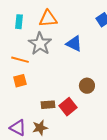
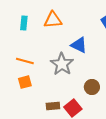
gray star: (40, 44) -> (62, 64), moved

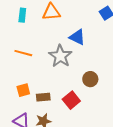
orange square: (25, 82) -> (23, 90), moved
brown rectangle: (53, 106) -> (43, 97), moved

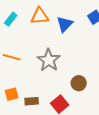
cyan rectangle: (22, 15) -> (11, 19), turned 32
blue triangle: (77, 37) -> (65, 24), moved, turned 48

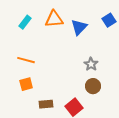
gray star: (49, 60) -> (91, 64), moved, size x0.6
orange square: (12, 94) -> (26, 84), moved

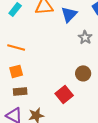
gray star: (91, 64) -> (85, 37), moved
brown rectangle: (46, 104) -> (20, 91), moved

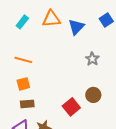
gray star: (85, 37) -> (92, 59), moved
brown circle: (83, 73) -> (93, 95), moved

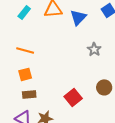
brown circle: (93, 95) -> (104, 87), moved

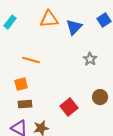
cyan rectangle: (24, 12) -> (10, 22), moved
orange line: (25, 50) -> (31, 60), moved

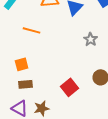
orange line: (31, 60) -> (32, 30), moved

